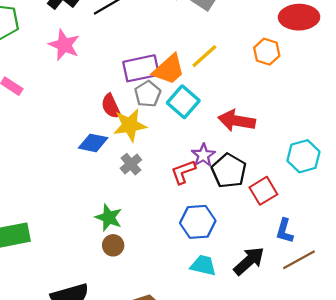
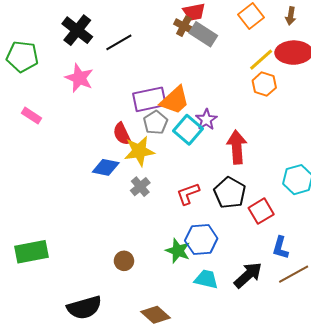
yellow line: (204, 56) -> (261, 60), moved
red arrow: (237, 121) -> (237, 147), turned 76
purple star: (203, 155) -> (206, 120), moved
green star: (109, 218) -> (178, 251), moved

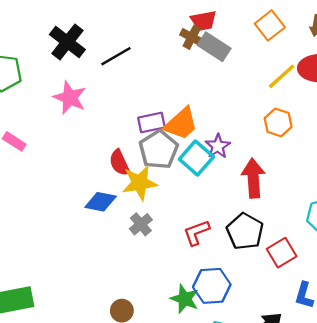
orange hexagon: (264, 84) -> (278, 122), moved
purple rectangle: (149, 99) -> (151, 122), size x0.7
gray pentagon: (155, 123) -> (159, 150), size x1.4

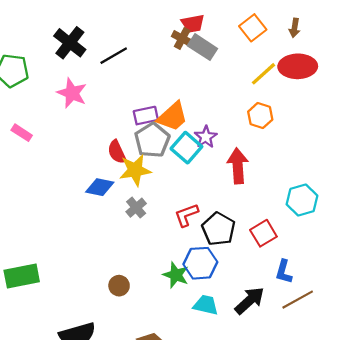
black pentagon: (245, 231) -> (219, 229), moved

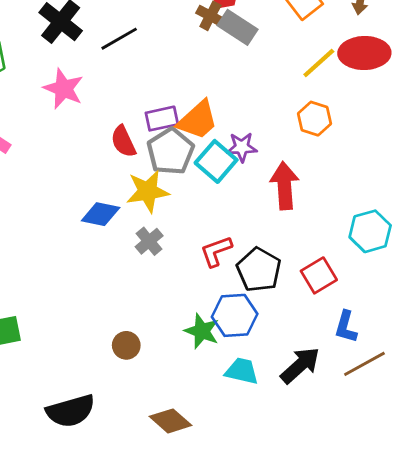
purple star: (206, 137) -> (242, 147), turned 30
red semicircle: (117, 152) -> (123, 141), moved

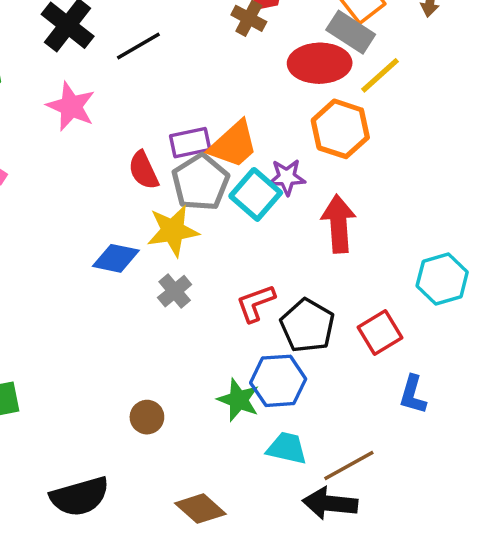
gray rectangle: (237, 27) -> (351, 32), moved
red ellipse: (364, 53) -> (320, 63), moved
orange hexagon: (314, 119) -> (340, 129), moved, size x1.4
brown line: (364, 364) -> (349, 465), moved
black arrow: (300, 365) -> (330, 503), moved, turned -132

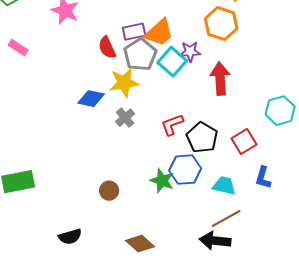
cyan trapezoid: (287, 448) -> (224, 186), moved
black semicircle: (80, 496) -> (70, 237), size x0.7

